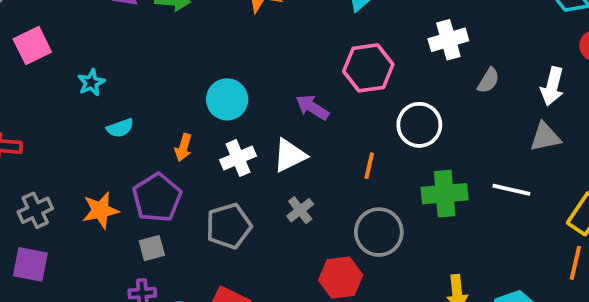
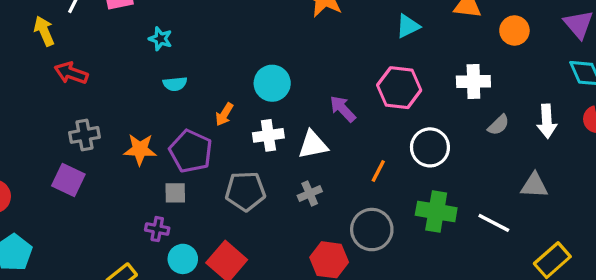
cyan star: (91, 83) -> (160, 39), turned 30
white arrow: (552, 86) -> (547, 121), moved, turned -32
purple pentagon: (157, 198) -> (191, 151), turned -30

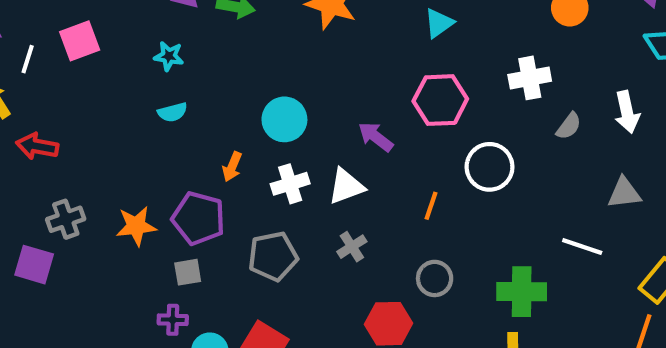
cyan star: (160, 39) -> (169, 56), moved
cyan semicircle: (175, 84) -> (172, 112), moved
purple square: (68, 180) -> (34, 265), moved
green cross: (436, 211) -> (522, 292), moved
gray circle: (372, 230) -> (435, 278), size x0.7

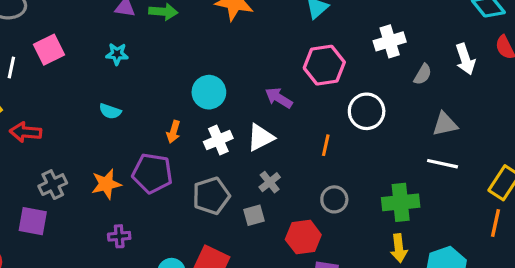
cyan semicircle: (172, 112) -> (110, 111), moved, turned 40
gray triangle: (624, 193) -> (445, 124), moved
gray square: (188, 272) -> (254, 215), moved
purple cross: (173, 320) -> (119, 236), moved

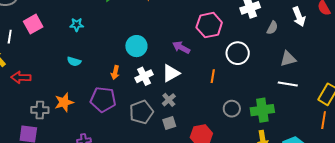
gray cross: (270, 182) -> (169, 100), moved
orange star: (106, 184) -> (64, 102), moved
gray cross: (53, 185) -> (40, 110), turned 30
gray circle: (334, 199) -> (232, 109), moved

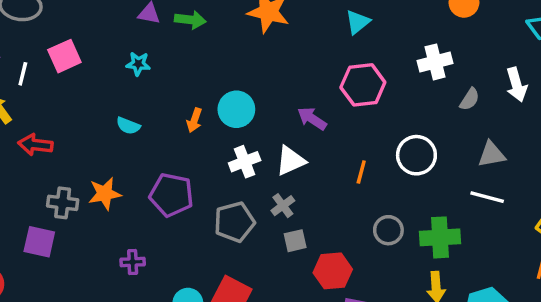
white circle: (238, 53) -> (416, 155), moved
orange arrow: (115, 72) -> (194, 120), moved
gray square: (169, 123) -> (295, 241), moved

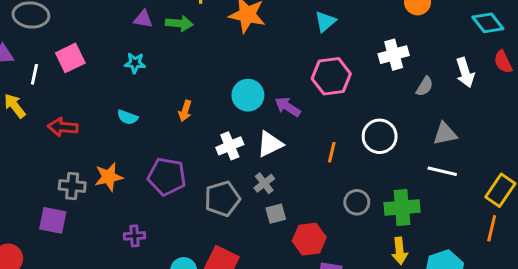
cyan circle: (236, 109) -> (248, 95), moved
red arrow: (35, 145) -> (63, 127), moved

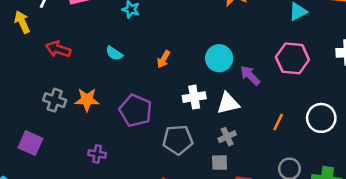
gray cross: (264, 183) -> (227, 137), moved
purple square: (53, 220) -> (30, 143), moved

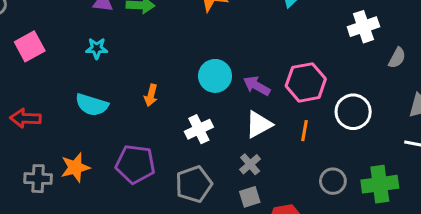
cyan semicircle: (114, 53) -> (92, 105), size x1.5
pink hexagon: (292, 58) -> (306, 82), moved
white triangle: (228, 103) -> (259, 124), moved

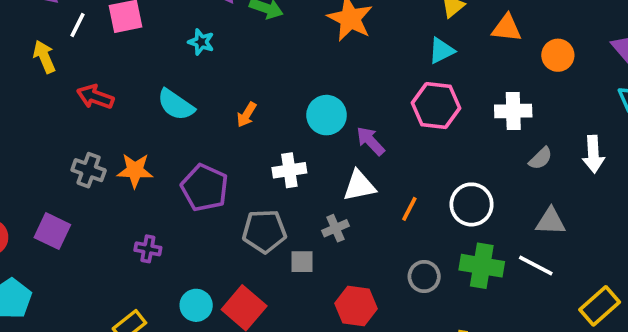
pink hexagon: (306, 82) -> (436, 106), moved
green cross: (380, 184) -> (482, 266), moved
gray square: (250, 197) -> (302, 262), moved

